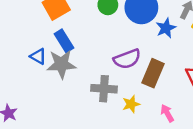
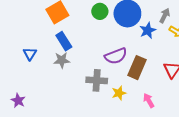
blue triangle: (38, 56) -> (30, 54), moved, turned 32
gray star: (61, 64) -> (62, 60), size x0.7

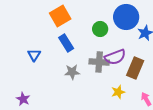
green circle: (100, 11) -> (100, 29), moved
gray star: (62, 60) -> (72, 72), moved
gray cross: (97, 80) -> (99, 62), moved

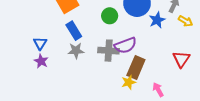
brown rectangle: (135, 68) -> (136, 67), moved
gray star: (72, 72) -> (76, 51), moved
purple star: (23, 99) -> (41, 61), moved

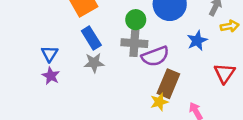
blue star: (157, 20) -> (197, 41), moved
yellow arrow: (186, 21) -> (230, 26), turned -40
gray cross: (109, 51) -> (134, 43), moved

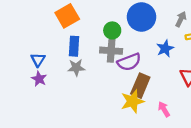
blue rectangle: (91, 38) -> (74, 46), turned 36
yellow star: (159, 102) -> (132, 101), size x1.5

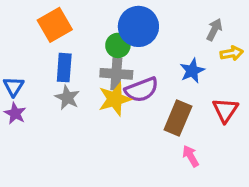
blue circle: (141, 17) -> (138, 26), moved
gray star: (76, 68) -> (67, 98), turned 30
brown rectangle: (140, 86) -> (178, 118), moved
yellow star: (132, 101) -> (115, 99), moved

